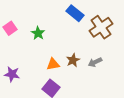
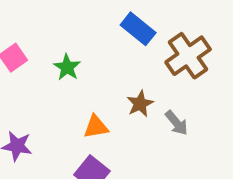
brown star: (73, 60) -> (140, 104), moved
gray arrow: (95, 62) -> (177, 123), turned -104

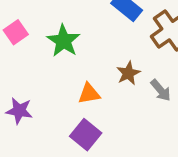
green star: (67, 67) -> (64, 41), size x1.4

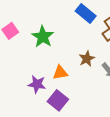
purple star: (19, 111) -> (37, 84), moved

